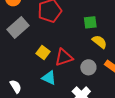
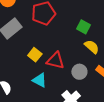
green square: (90, 22) -> (83, 27), turned 32
red triangle: (64, 57) -> (55, 61), turned 30

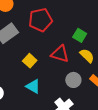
red triangle: (55, 61) -> (60, 54), moved

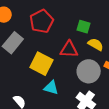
yellow square: (30, 61) -> (41, 64), size x1.6
gray circle: (73, 80) -> (89, 71), size x1.5

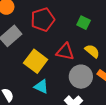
green square: (83, 27) -> (84, 23), moved

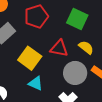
green square: (84, 23) -> (77, 19), size x1.5

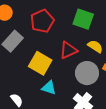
red triangle: (59, 48) -> (68, 50), turned -30

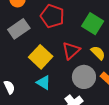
red pentagon: (42, 21) -> (52, 16), turned 30
red triangle: (68, 50) -> (71, 51), turned -30

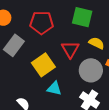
yellow square: (41, 57) -> (43, 65), turned 30

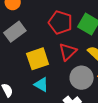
red pentagon: (42, 23) -> (60, 22), moved

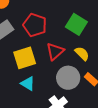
red pentagon: (60, 22) -> (35, 25), moved

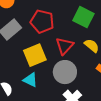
gray circle: (68, 78) -> (65, 72), moved
cyan triangle: (28, 84) -> (30, 80), moved

